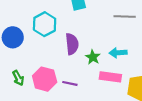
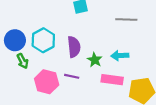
cyan hexagon: (45, 24) -> (43, 40), moved
green arrow: (18, 78) -> (23, 61), moved
purple line: (70, 83) -> (72, 76), moved

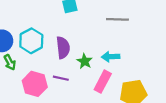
pink rectangle: (112, 80) -> (103, 82), turned -70

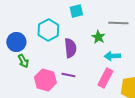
cyan hexagon: (31, 41) -> (48, 30), moved
green star: (85, 61) -> (98, 37), moved

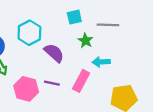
cyan square: (76, 11) -> (74, 17), moved
purple semicircle: (70, 48) -> (54, 53), turned -42
pink rectangle: (105, 78) -> (81, 81), moved

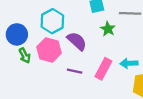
cyan arrow: (101, 62) -> (129, 63), moved
pink hexagon: (26, 89) -> (49, 50), moved

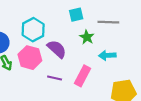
cyan arrow: (129, 63) -> (107, 55), moved

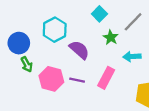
cyan square: (76, 15) -> (99, 14), turned -32
gray line: (108, 22) -> (133, 22), turned -48
pink hexagon: (30, 58) -> (51, 79), moved

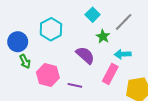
purple semicircle: (79, 50) -> (85, 55), moved
pink rectangle: (106, 78) -> (110, 74), moved
purple line: (77, 80) -> (75, 85), moved

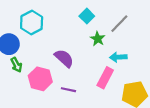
cyan hexagon: (51, 29) -> (32, 23), moved
purple semicircle: (85, 55) -> (64, 58), moved

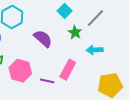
purple semicircle: (64, 58) -> (43, 39), moved
pink rectangle: (105, 78) -> (68, 70), moved

